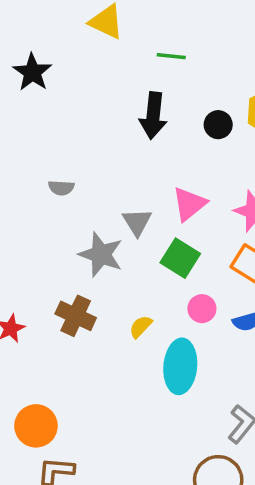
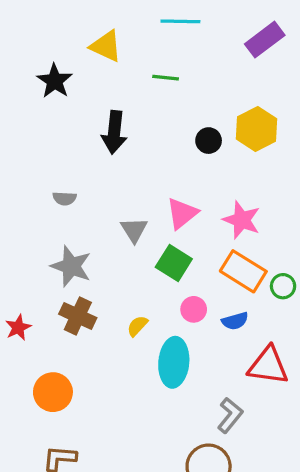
black star: (32, 72) -> (55, 81), moved
black arrow: (153, 116) -> (114, 132), moved
gray star: (101, 255) -> (71, 266), moved
orange circle: (36, 426) -> (53, 392), moved

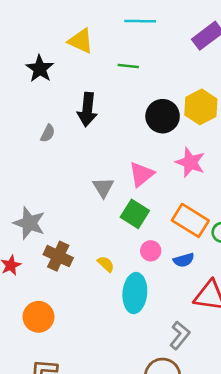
black circle: (209, 141) -> (163, 116), size x1.6
gray semicircle: (65, 198) -> (48, 133), moved, turned -66
pink star: (242, 220) -> (190, 162), moved
gray star: (71, 266) -> (29, 223), moved
yellow semicircle: (137, 326) -> (106, 264), turned 90

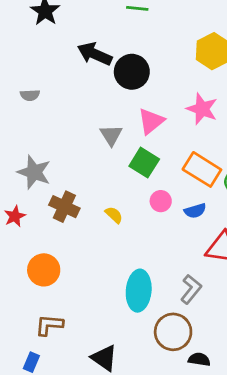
black arrow: (87, 110) -> (95, 54), turned 108
black circle: (163, 116) -> (132, 72), moved
gray semicircle: (48, 133) -> (30, 95), moved, turned 60
cyan ellipse: (135, 293) -> (139, 291), moved

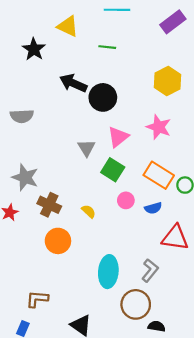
gray semicircle: (30, 95) -> (22, 116), size x1.5
orange circle: (44, 270) -> (58, 241), moved

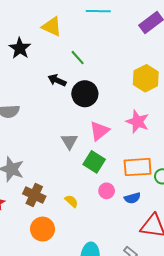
green line: (107, 47) -> (78, 58), moved, turned 42
black arrow: (73, 83) -> (57, 80), size x0.7
orange rectangle: (159, 175) -> (138, 167), turned -36

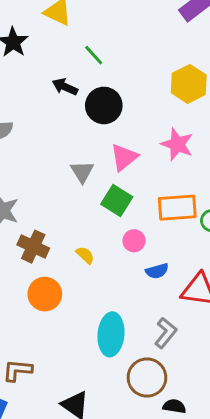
blue semicircle: (132, 198) -> (157, 271), moved

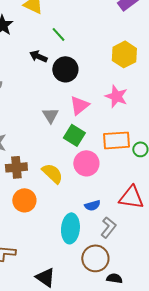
pink circle: (134, 241) -> (86, 163), size x1.6
brown cross: (33, 247) -> (16, 167), turned -30
yellow semicircle: (85, 255) -> (52, 173), size x1.6
blue semicircle: (157, 271) -> (92, 205), moved

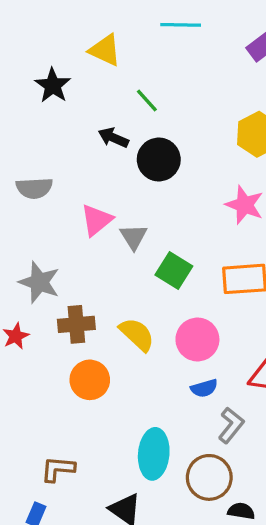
pink triangle: (79, 105) -> (97, 220), moved
pink circle: (86, 163) -> (197, 339), moved
cyan ellipse: (70, 228) -> (154, 454), moved

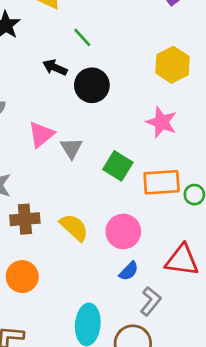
green square: (174, 271) -> (118, 166), moved
orange circle: (90, 380) -> (22, 277), moved
blue semicircle: (204, 388) -> (129, 271), turned -30

